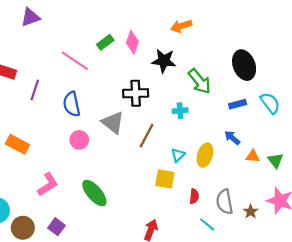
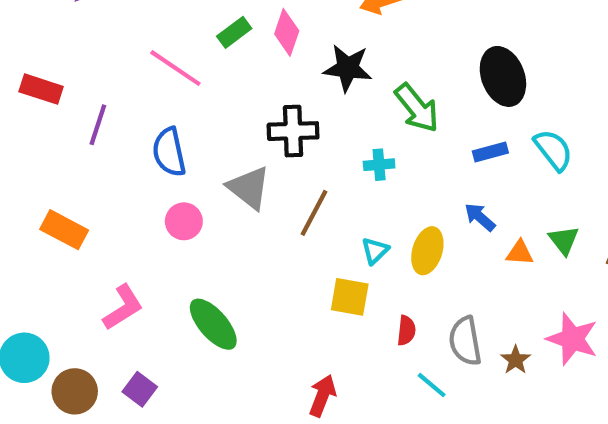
green triangle: (276, 161) -> (564, 240), moved

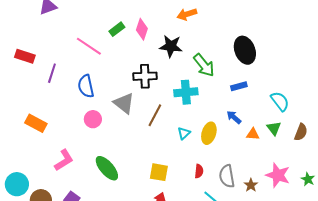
cyan semicircle: (553, 150) -> (280, 101), moved
cyan cross: (379, 165) -> (186, 92), size x1.6
yellow square: (350, 297) -> (159, 172), moved

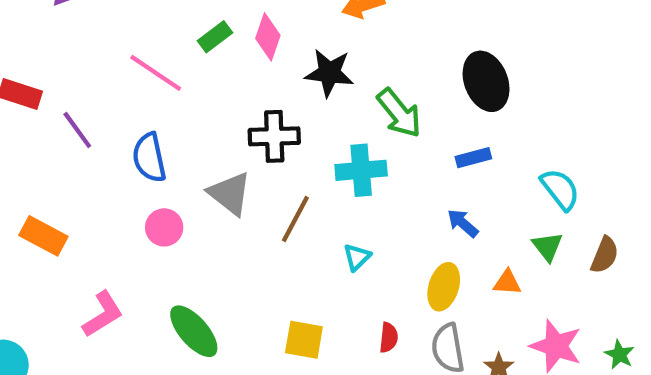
purple line: (52, 73) -> (77, 130), turned -54
yellow ellipse: (209, 133) -> (444, 287), moved
orange triangle: (253, 134) -> (507, 283), moved

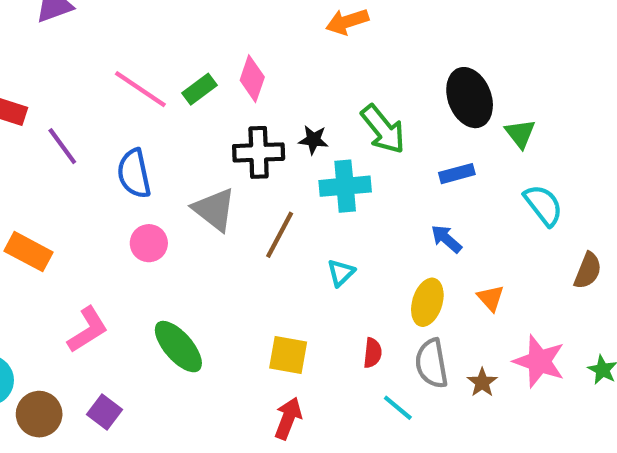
green rectangle: (215, 37) -> (199, 89), moved
pink diamond: (268, 37) -> (252, 79), moved
black star: (329, 73) -> (313, 140), moved, size x0.6
green triangle: (547, 247) -> (520, 133), moved
orange triangle: (507, 283) -> (491, 298), turned 44

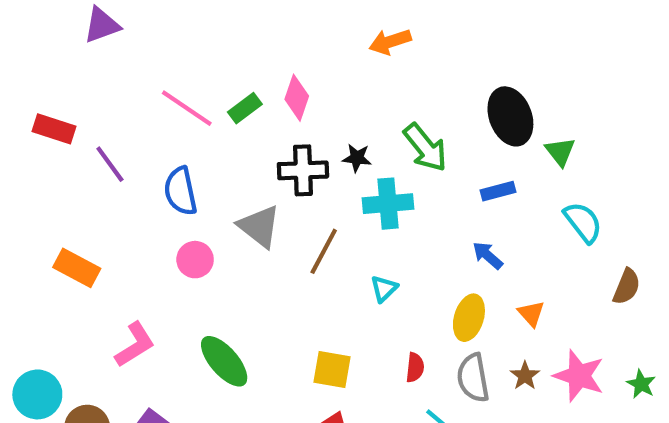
brown star: (482, 382) -> (525, 376), moved

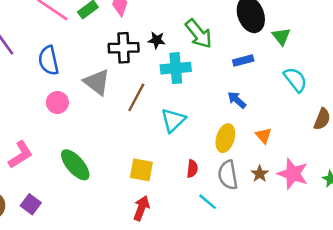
cyan triangle: (384, 289) -> (173, 120), size x1.5

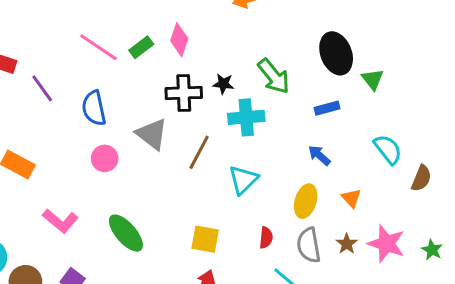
cyan semicircle: (295, 80) -> (388, 149), moved
pink L-shape: (21, 155) -> (60, 221), turned 72

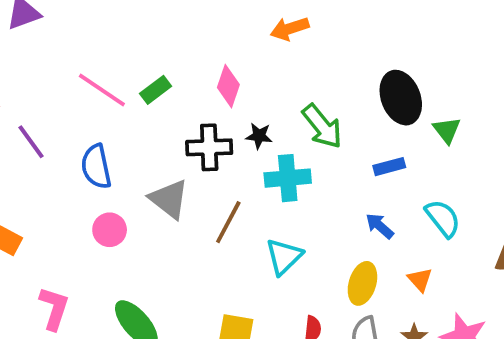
pink diamond: (179, 40) -> (228, 86), moved
cyan semicircle: (388, 149) -> (443, 218), moved
pink L-shape: (60, 221) -> (54, 308), turned -112

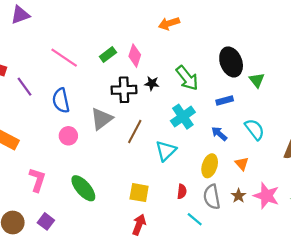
green rectangle: (156, 90) -> (108, 54), moved
cyan cross: (288, 178) -> (183, 117), moved, turned -30
gray triangle: (169, 199) -> (102, 119), turned 45

